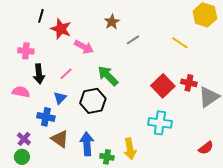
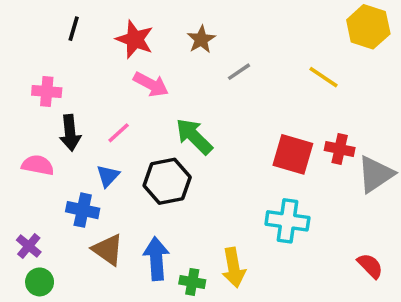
red star: (61, 29) -> (135, 39), moved
red square: (163, 86) -> (293, 154), turned -30
purple cross: (24, 139) -> (29, 246), moved
red semicircle: (206, 148) -> (370, 266), turned -98

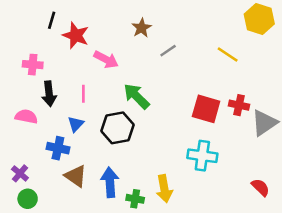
red star: (135, 39) -> (76, 35), moved
pink line: (119, 133) -> (83, 94), turned -48

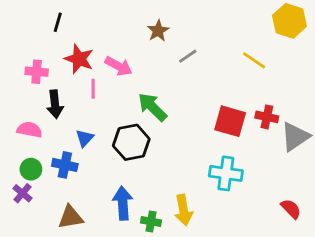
red star: (76, 35) -> (79, 59), moved
pink line: (83, 94) -> (93, 89), moved
brown triangle: (76, 176) -> (70, 217), moved, turned -45
green circle: (28, 199) -> (31, 169), moved

